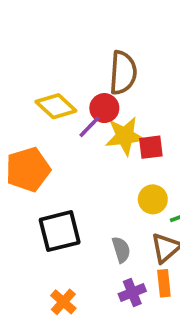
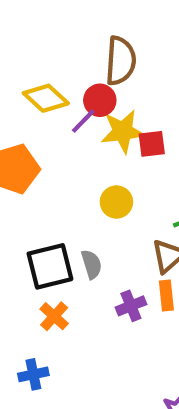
yellow circle: (153, 199) -> (116, 202), moved
black square: (60, 231) -> (50, 266), moved
gray semicircle: (121, 250) -> (92, 264), moved

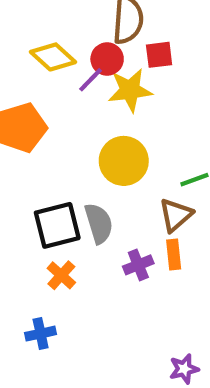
red square: (152, 144) -> (159, 55), moved
yellow circle: (116, 202) -> (124, 161), size x1.5
gray semicircle: (92, 264) -> (99, 223), size x1.4

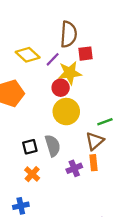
red circle: (107, 59) -> (61, 88), moved
purple line: (90, 80) -> (53, 59), moved
black square: (57, 225) -> (30, 147), size x0.6

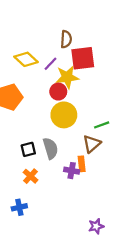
brown semicircle: (69, 34) -> (66, 39), size x0.7
red square: (86, 54) -> (83, 58), size x1.6
orange rectangle: (94, 163) -> (82, 164), moved
purple cross: (74, 168) -> (72, 171), turned 32

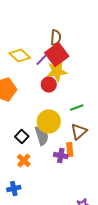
red square: (83, 58) -> (57, 54), moved, turned -30
yellow circle: (64, 115) -> (49, 122), moved
green line: (102, 125) -> (77, 108), moved
black square: (28, 149) -> (22, 136), turned -32

